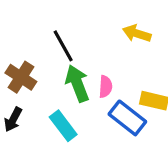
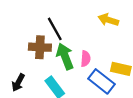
brown cross: (21, 77) -> (40, 47), moved, turned -30

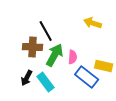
green arrow: (65, 56) -> (55, 55), turned 50
black arrow: (18, 83) -> (27, 78), moved

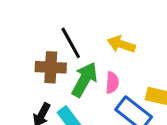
yellow arrow: (93, 23) -> (121, 44), moved

